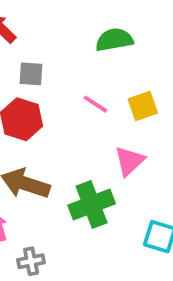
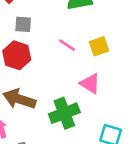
pink triangle: (129, 161) -> (90, 84), turned -45

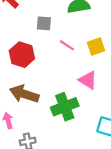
gray square: (23, 24) -> (44, 23), moved

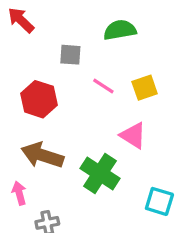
green cross: (65, 107) -> (100, 173), turned -36

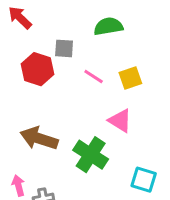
red hexagon: (39, 99) -> (38, 69), moved
pink arrow: (19, 193) -> (18, 186), moved

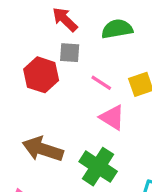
red arrow: (20, 18) -> (65, 19), moved
pink triangle: (120, 121) -> (112, 118), moved

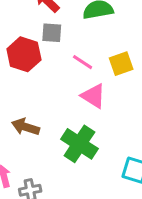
brown arrow: (43, 149) -> (25, 127), size x0.7

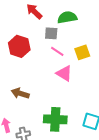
gray square: (52, 33) -> (51, 33), moved
green cross: (79, 144) -> (55, 119), moved, turned -30

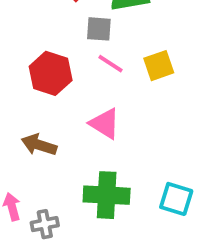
red hexagon: (19, 46) -> (51, 73), moved
pink triangle: (64, 73) -> (105, 124), moved

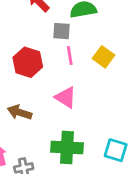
pink line: (110, 64) -> (70, 55), turned 48
yellow square: (159, 66) -> (104, 57), turned -35

